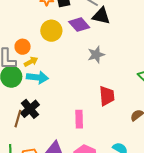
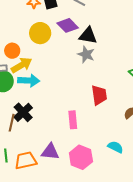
black triangle: (101, 16) -> (88, 36), moved
gray star: (96, 55) -> (86, 54), turned -30
yellow arrow: (31, 62) -> (21, 65), size x1.5

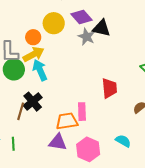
orange circle: (12, 51) -> (33, 37), moved
gray star: (86, 54) -> (87, 37), moved
cyan arrow: (29, 81) -> (40, 70), turned -120
orange trapezoid: (26, 161) -> (67, 121), moved

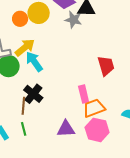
orange circle: (33, 37) -> (20, 19), moved
orange trapezoid: (67, 121) -> (94, 108), moved
green line: (13, 144) -> (24, 129), moved

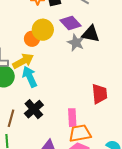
orange circle: (20, 19) -> (32, 39), moved
black cross: (33, 94) -> (34, 109), moved

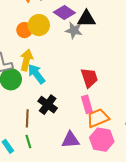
orange circle: (32, 39) -> (24, 30), moved
yellow arrow: (23, 61) -> (26, 60), turned -35
red trapezoid: (99, 94) -> (89, 78), moved

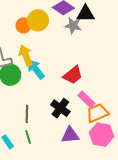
yellow arrow: (26, 60) -> (26, 55), turned -35
red trapezoid: (89, 78) -> (73, 75), moved, turned 70
pink rectangle: (87, 104) -> (86, 99), turned -30
black cross: (48, 105) -> (60, 108), moved

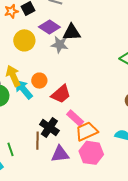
orange circle: (24, 25) -> (39, 81), moved
brown line: (27, 114) -> (37, 141), moved
green line: (28, 137) -> (11, 149), moved

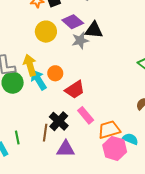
gray star: (60, 45) -> (80, 40), turned -30
orange trapezoid: (87, 131) -> (109, 130), moved
pink hexagon: (91, 153) -> (115, 148), moved

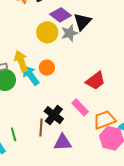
black triangle: (94, 30) -> (82, 22), turned -48
yellow circle: (46, 32) -> (47, 32), moved
red trapezoid: (75, 90) -> (95, 81), moved

